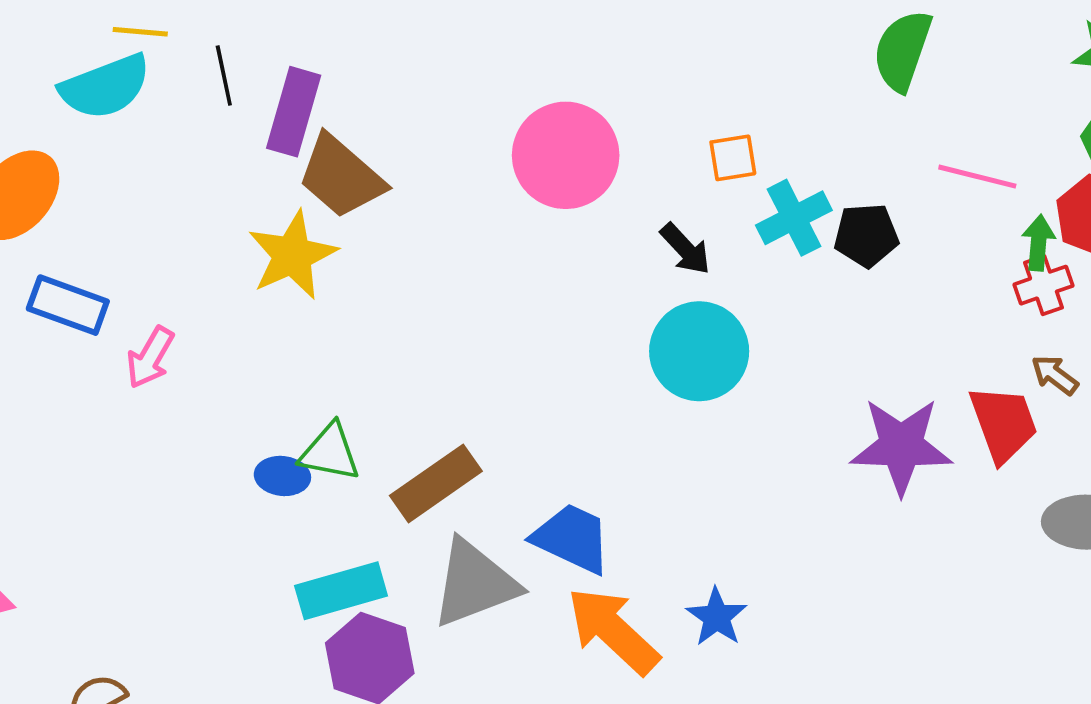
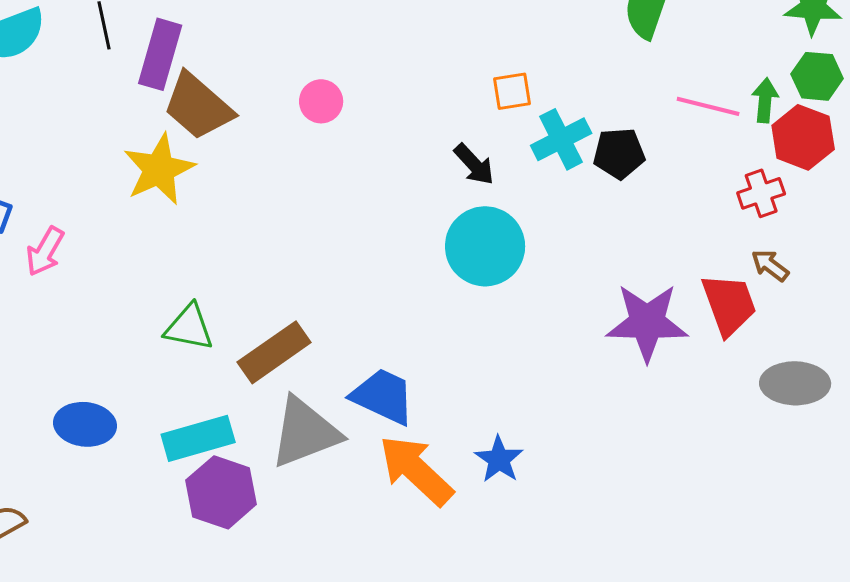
pink circle: (566, 155) -> (321, 101), moved, size x0.5
green arrow: (1038, 243) -> (765, 100), moved
blue ellipse: (282, 476) -> (85, 424), moved, size x1.4

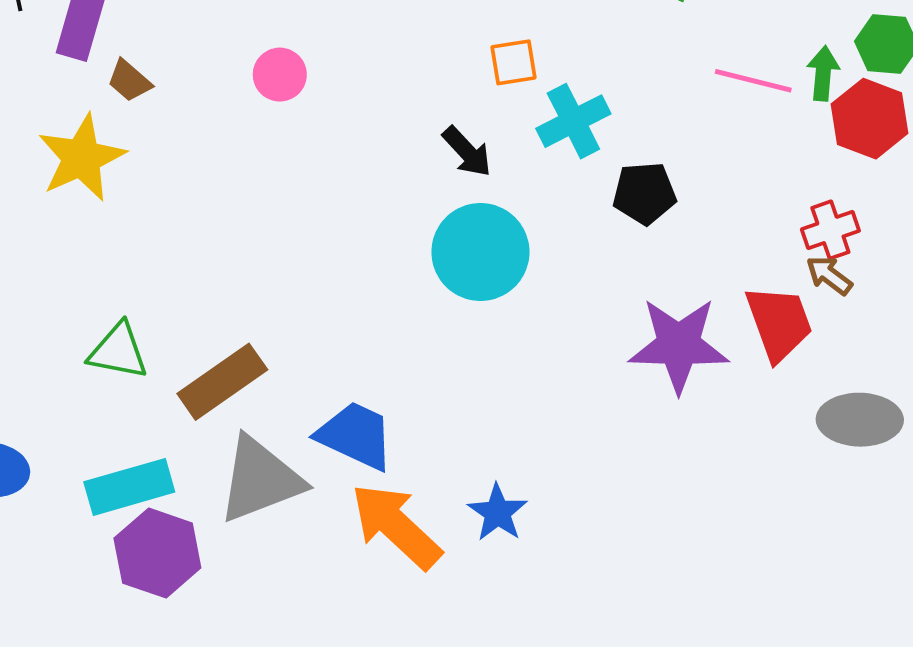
brown trapezoid: (198, 106) -> (129, 81), size x0.5
black pentagon: (619, 153) -> (644, 193), moved
red cross: (761, 193) -> (830, 230), moved

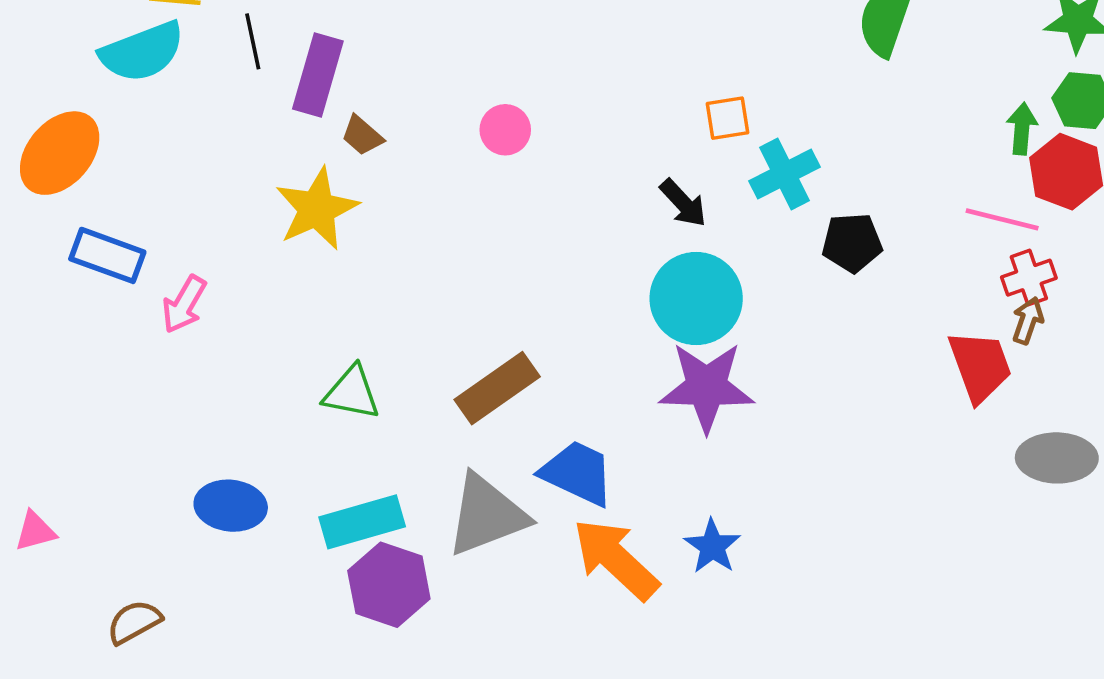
pink line: (753, 81) -> (1002, 219), moved
brown arrow: (829, 275) -> (1028, 321), turned 72
purple star: (679, 345) -> (707, 387), moved
brown rectangle: (222, 382) -> (497, 388), moved

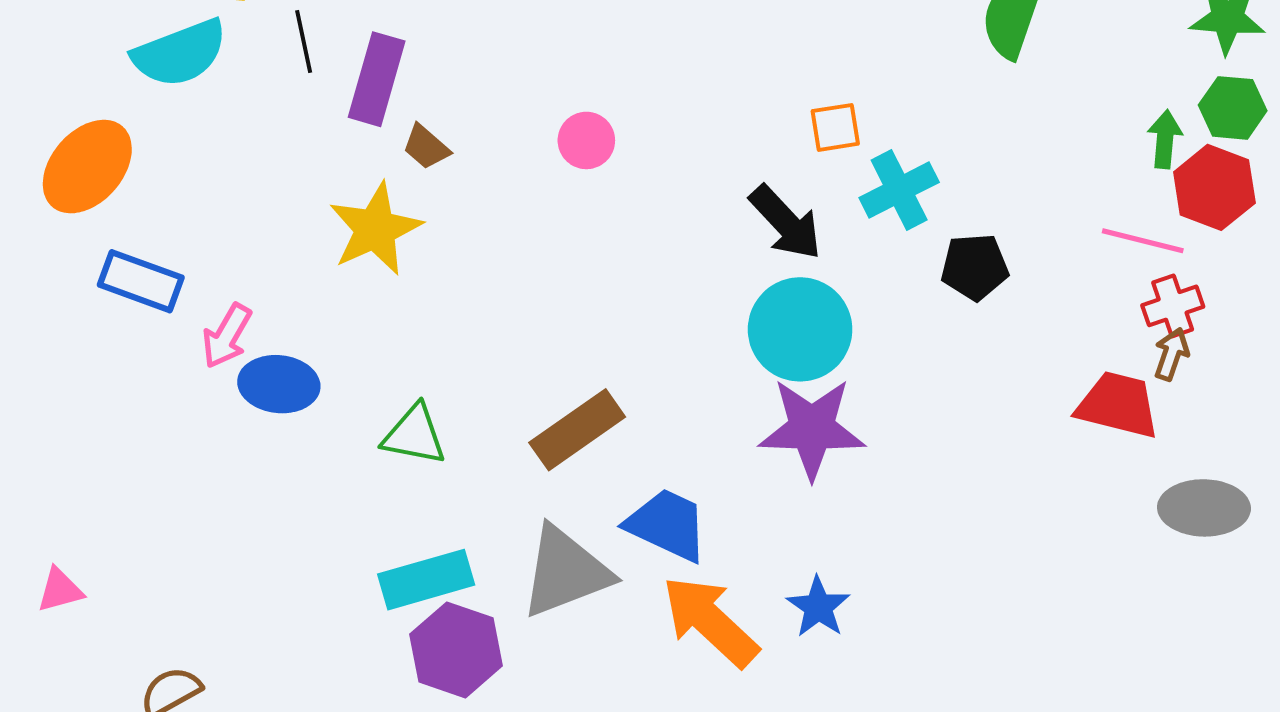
black arrow: (683, 203) -> (786, 223), size x1.4
red trapezoid: (980, 366) -> (1118, 405), turned -56
blue ellipse: (231, 506) -> (279, 384), moved

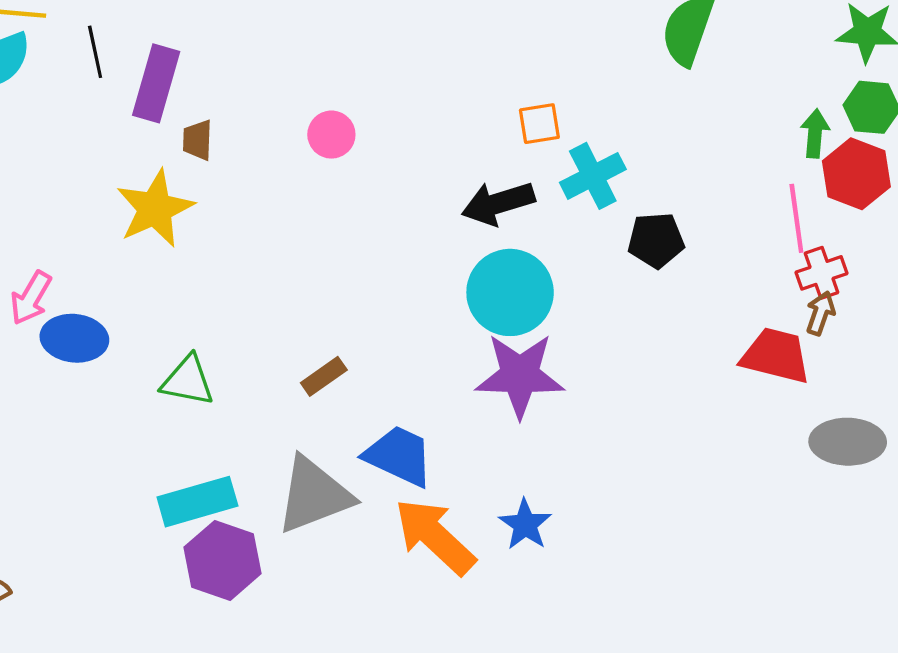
brown trapezoid: (426, 147) -> (197, 140), turned 51
black arrow: (786, 223) -> (498, 203), turned 116
pink line: (1143, 241) -> (796, 218), turned 68
brown rectangle: (577, 430) -> (324, 376), size x0.6

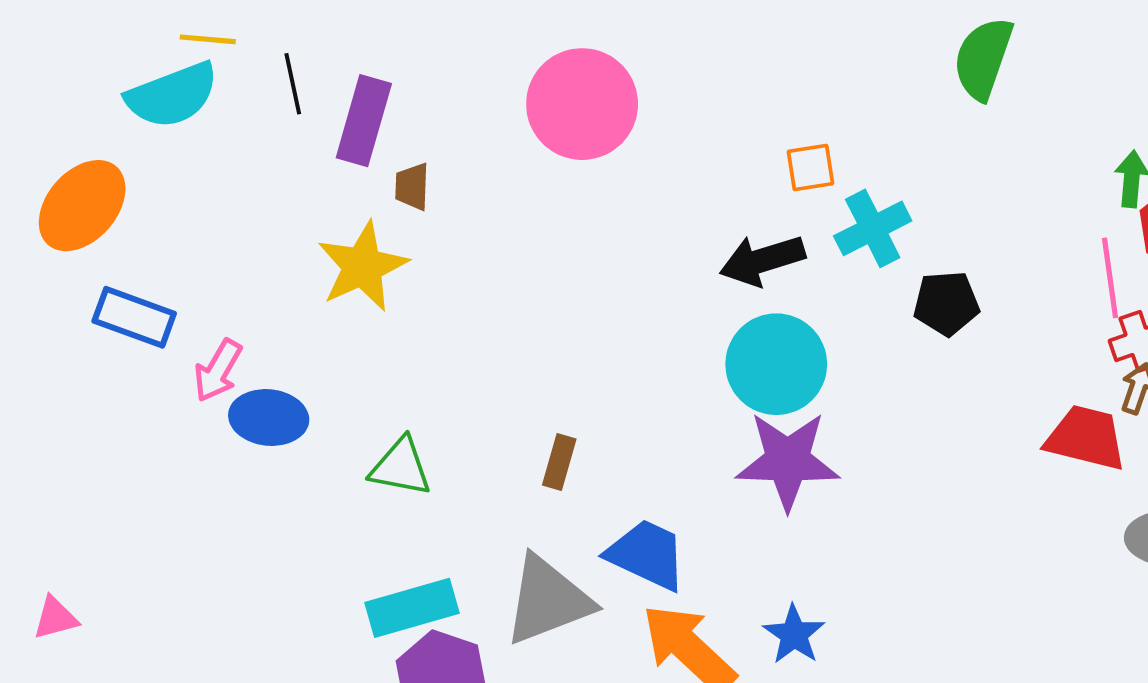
pink circle: (331, 135) -> (582, 104), moved, size x2.0
brown rectangle: (324, 376) -> (559, 462), turned -39

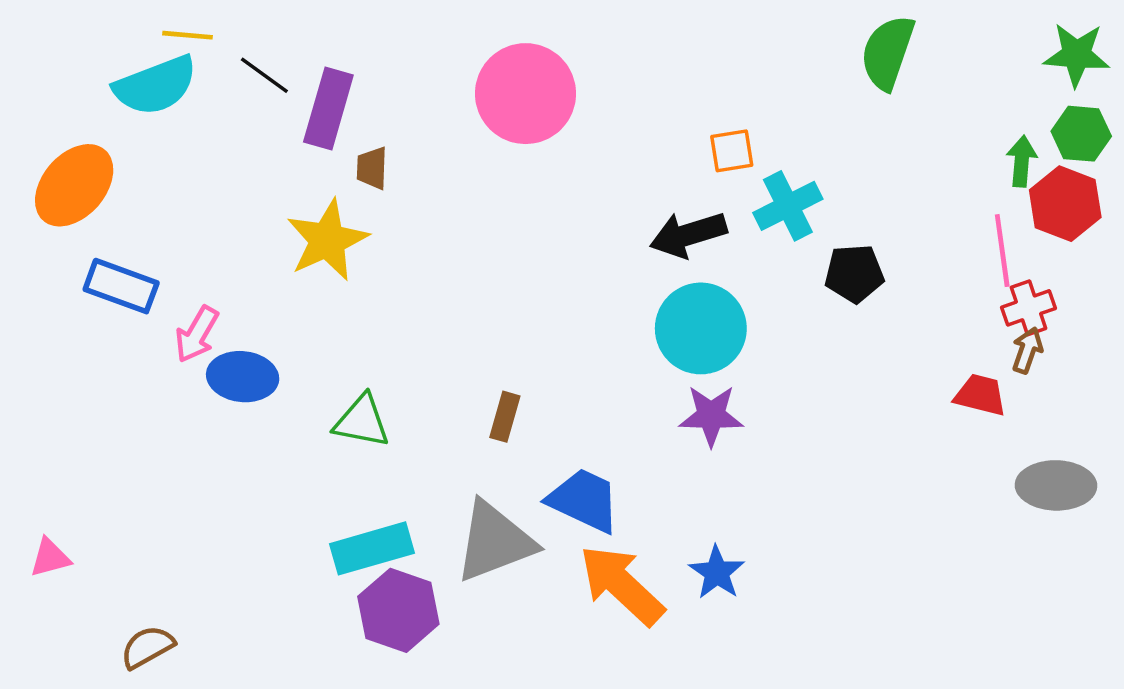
black line: (293, 84) -> (264, 75), turned -42
red trapezoid: (1086, 438) -> (980, 395), size x0.7
purple star: (788, 461) -> (711, 416), size x0.7

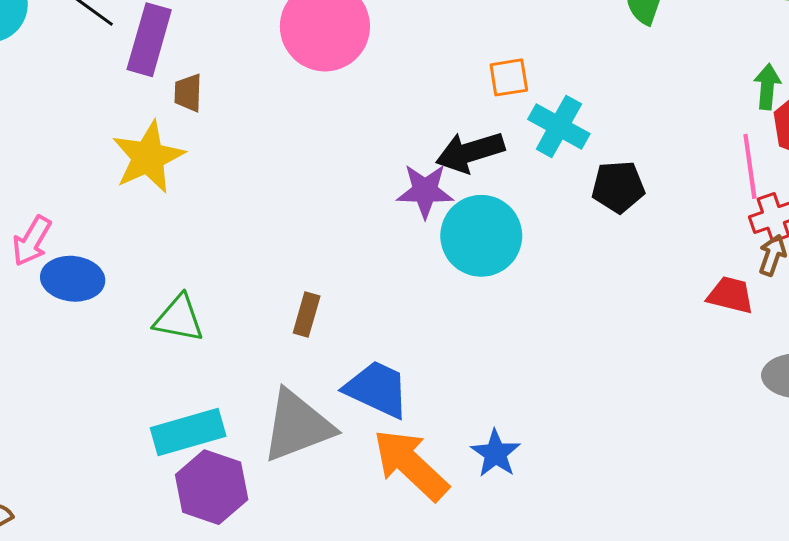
cyan cross: (788, 206) -> (559, 127), turned -34
purple star: (711, 416) -> (425, 191), moved

